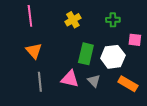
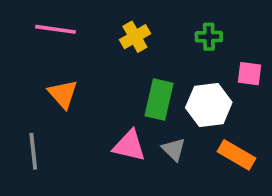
pink line: (30, 16) -> (55, 29), turned -75
gray line: (40, 82) -> (33, 151), moved

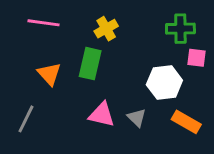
green cross: (209, 37) -> (180, 29), moved, size x1.4
green rectangle: (159, 99) -> (90, 64), moved
gray line: (33, 151) -> (26, 119), turned 32

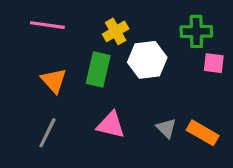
white hexagon: (164, 83) -> (147, 60), moved
gray triangle: (137, 118) -> (166, 128), moved
gray line: (26, 119) -> (47, 133), moved

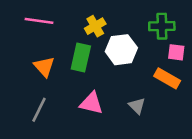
orange rectangle: (203, 133) -> (167, 78), moved

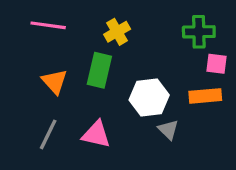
white hexagon: (121, 50) -> (149, 98), moved
orange rectangle: (167, 78) -> (205, 96), turned -35
pink triangle: (91, 103) -> (96, 134), moved

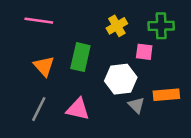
yellow cross: (117, 32) -> (117, 26), moved
pink square: (216, 64) -> (144, 52), moved
orange rectangle: (205, 96) -> (166, 95), moved

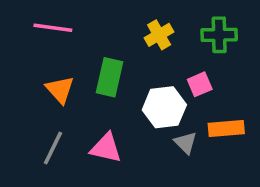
pink square: (144, 52) -> (200, 84), moved, turned -30

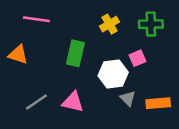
orange triangle: (60, 90) -> (18, 55), moved, turned -30
orange rectangle: (226, 129) -> (158, 103), moved
gray line: (53, 148) -> (36, 102), turned 30

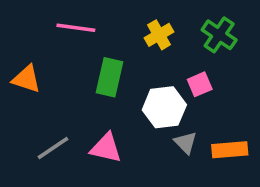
pink line: (36, 19) -> (76, 28), moved
green cross: (151, 24) -> (219, 35), turned 35

